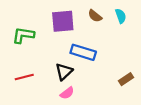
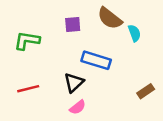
brown semicircle: (95, 16) -> (110, 18), size x1.5
cyan semicircle: (121, 16) -> (134, 33), moved
purple square: (63, 21) -> (73, 24), size x0.6

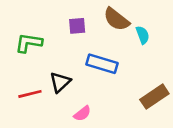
black triangle: (74, 83) -> (60, 82), moved
brown rectangle: (146, 91) -> (154, 97), size x1.5

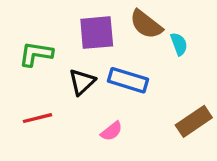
purple square: (77, 26) -> (97, 33), size x1.6
black triangle: (60, 82) -> (82, 82), moved
pink semicircle: (82, 114) -> (112, 131), moved

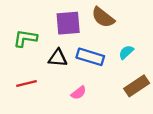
cyan semicircle: (179, 44) -> (126, 52), moved, turned -112
black triangle: (82, 82) -> (58, 58), turned 48

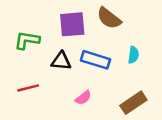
cyan semicircle: (126, 52) -> (133, 55), turned 140
brown rectangle: (137, 86) -> (133, 103), moved

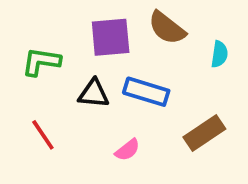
cyan semicircle: (133, 55) -> (219, 54), moved
red line: (28, 88) -> (43, 135), turned 70
brown rectangle: (133, 103) -> (204, 133), moved

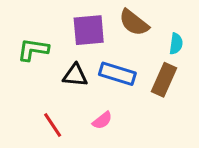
brown rectangle: (204, 133) -> (164, 80), moved, turned -32
red line: (43, 135) -> (53, 125), moved

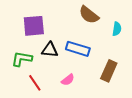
purple square: (89, 30) -> (34, 26), moved
green L-shape: (33, 50) -> (22, 59), moved
brown rectangle: (164, 80) -> (109, 71), moved

